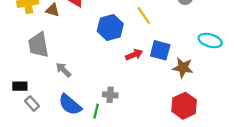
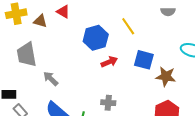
red arrow: (134, 55) -> (109, 62), moved
gray cross: (110, 95) -> (108, 103), moved

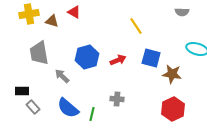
gray semicircle: (168, 12) -> (182, 12), moved
blue hexagon: (96, 38) -> (87, 57), moved

